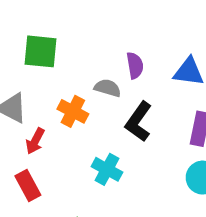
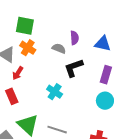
orange cross: (73, 111) -> (28, 48), moved
black L-shape: (139, 122) -> (74, 68), turned 30

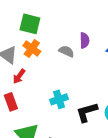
black L-shape: (74, 68) -> (87, 112), moved
cyan cross: (55, 92) -> (59, 99), turned 35

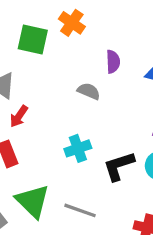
orange cross: (32, 49) -> (72, 23), moved
gray semicircle: (66, 51) -> (89, 91), moved

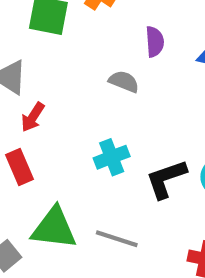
green triangle: (33, 201) -> (54, 228), turned -36

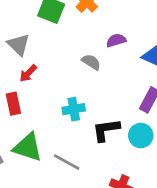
purple semicircle: (155, 42) -> (116, 40), turned -114

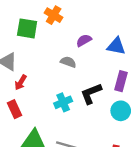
black L-shape: (106, 130) -> (91, 93), moved

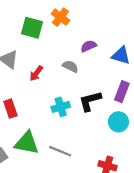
red arrow: (21, 82) -> (36, 73), moved

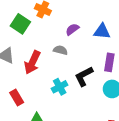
green square: (32, 28) -> (20, 24), turned 30
red arrow: (36, 73) -> (32, 62), size x1.6

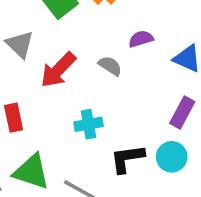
black L-shape: (84, 76) -> (127, 159), moved

